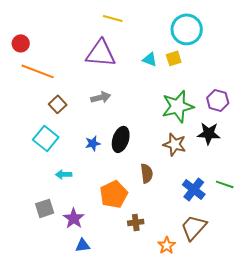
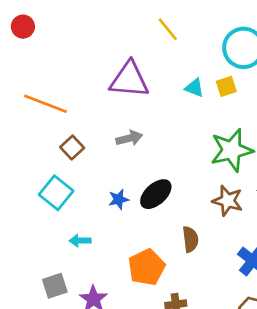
yellow line: (113, 18) -> (168, 29), moved, turned 36
red circle: (21, 43) -> (23, 27), moved
black ellipse: (121, 139) -> (156, 194), turned 30

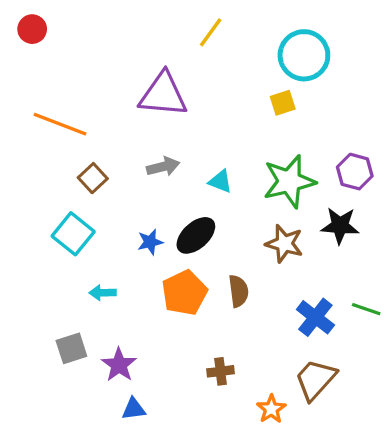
yellow line: (168, 29) -> (211, 32), turned 75
cyan triangle: (194, 88) -> (220, 181), moved
orange pentagon: (147, 267) -> (184, 293), moved

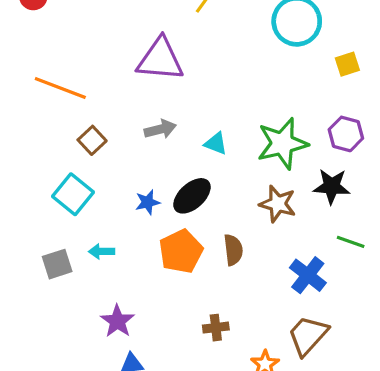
yellow square: (283, 103) -> (347, 64), moved
green line: (366, 309) -> (351, 242), moved
gray square: (71, 348) -> (57, 264), moved

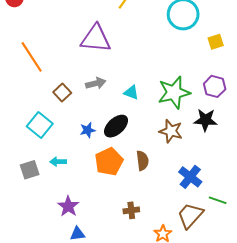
orange line: (60, 88) -> (32, 57), turned 36
brown square: (92, 140) -> (62, 93), moved
green line: (351, 242) -> (218, 200), moved

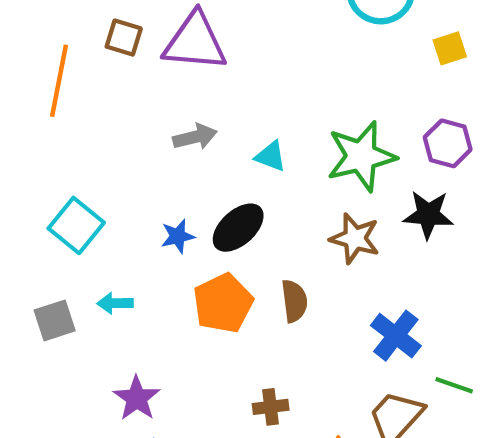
orange line: (32, 57) -> (59, 81), turned 44
brown square: (62, 93) -> (124, 38), moved, turned -30

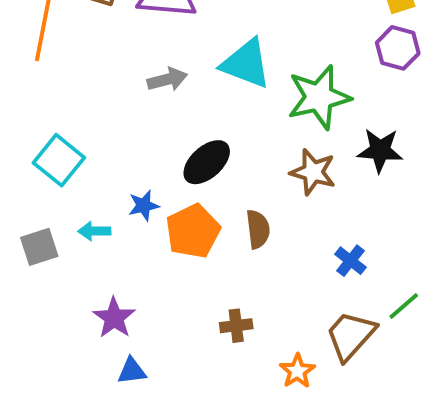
purple hexagon: (448, 143) -> (398, 48), moved
cyan triangle: (271, 156) -> (246, 64), moved, size x1.8
blue star: (178, 236) -> (144, 206), moved
blue cross: (396, 336) -> (351, 261), size x0.7
green line: (454, 385) -> (404, 306), turned -60

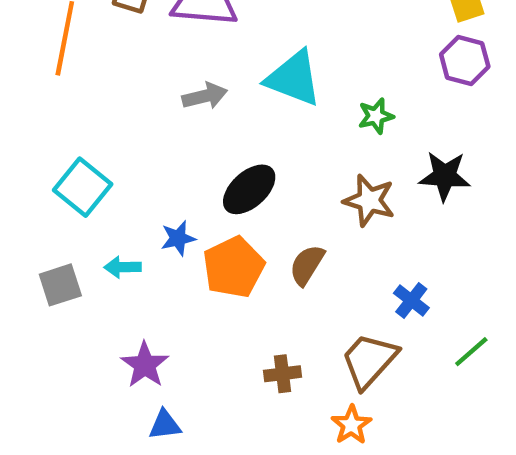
green star: (319, 97) -> (376, 116), size x0.5
brown semicircle: (258, 229) -> (307, 265), turned -141
brown trapezoid: (351, 336) -> (369, 360), moved

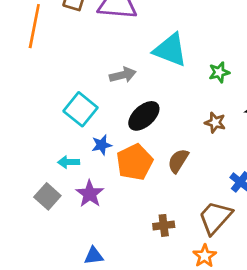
gray arrow: (205, 96) -> (123, 75), moved
cyan square: (83, 187) -> (81, 109), moved
brown star: (369, 200) -> (215, 122), size x0.7
gray square: (60, 285) -> (47, 196), moved, turned -30
purple star: (145, 365) -> (90, 194), moved

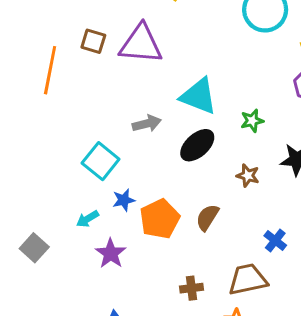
black ellipse: (144, 116) -> (197, 145), moved
cyan arrow: (69, 162) -> (88, 219), turned -30
gray square: (47, 196) -> (34, 248), moved
brown trapezoid: (215, 218) -> (248, 279), turned 36

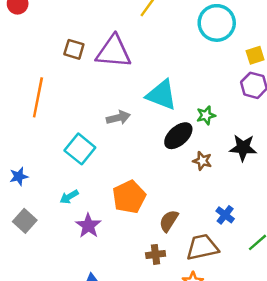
orange line: (50, 70) -> (38, 97), moved
black ellipse: (197, 145) -> (178, 136), moved
blue star: (124, 200) -> (19, 176), moved
brown semicircle: (207, 217) -> (169, 221), moved

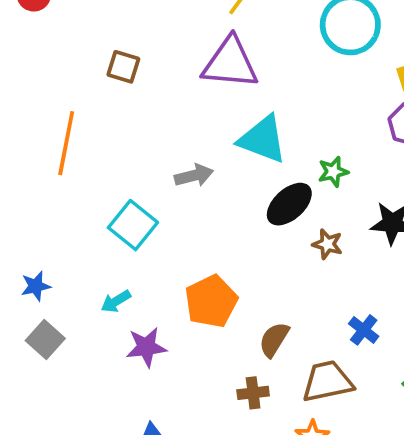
purple triangle: (114, 52) -> (230, 63), moved
blue star: (19, 176) -> (36, 286), moved
purple star: (88, 226) -> (146, 347), turned 30

